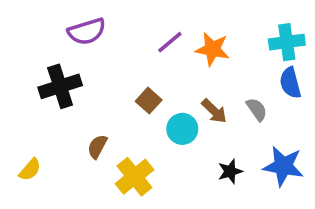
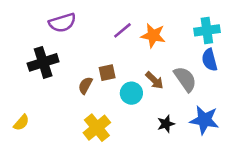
brown square: (149, 101) -> (107, 73), turned 36
gray semicircle: (257, 109) -> (185, 79), size x1.5
brown semicircle: (97, 147) -> (85, 85), moved

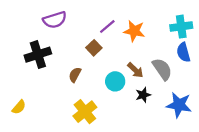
brown square: (107, 73) -> (94, 48), moved, turned -32
black star: (166, 124) -> (143, 95), moved

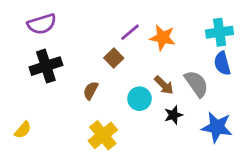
purple semicircle: (55, 20) -> (42, 24), moved

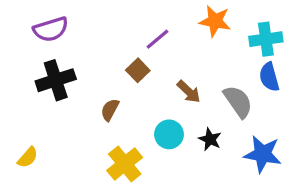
orange star: (163, 38) -> (215, 21), moved
brown arrow: (164, 85) -> (189, 92), moved
cyan circle: (139, 99) -> (169, 134), moved
black star: (173, 115) -> (210, 139), turned -30

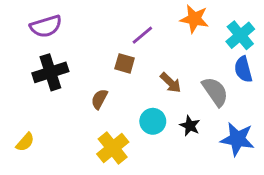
cyan cross: (266, 39) -> (240, 35), turned -32
brown square: (138, 70) -> (125, 63), turned -30

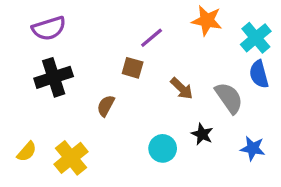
cyan circle: (153, 121) -> (163, 148), moved
blue star: (237, 139) -> (253, 148), size x0.7
yellow cross: (113, 148) -> (71, 158), moved

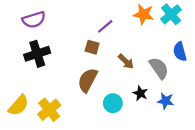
cyan cross: (256, 38) -> (171, 14), moved
brown semicircle: (106, 106) -> (88, 80), moved, size x1.6
blue star: (253, 148) -> (166, 101), moved
yellow semicircle: (27, 152) -> (19, 105), size x1.5

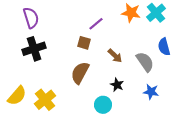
purple semicircle: (34, 20) -> (31, 18), turned -90
black star: (140, 93) -> (117, 85), moved
cyan circle: (113, 103) -> (103, 105), moved

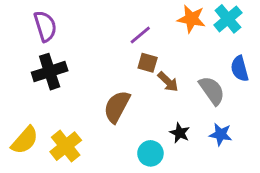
brown square: (84, 43) -> (148, 63), moved
black star: (117, 85) -> (180, 133), moved

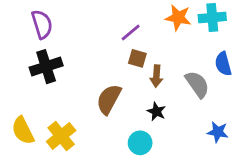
cyan cross: (228, 19) -> (212, 18), turned 35
brown arrow: (168, 82) -> (156, 76), turned 50
black star: (180, 133) -> (156, 112), moved
blue star: (221, 134) -> (218, 132), moved
yellow semicircle: (25, 140) -> (23, 131), turned 112

